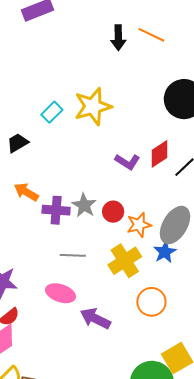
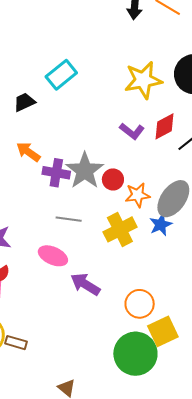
yellow star: (93, 106) -> (143, 80), moved
cyan rectangle: (52, 112) -> (61, 75), size x1.4
gray star: (84, 205) -> (85, 171), size x1.5
orange circle: (151, 302) -> (140, 304), moved

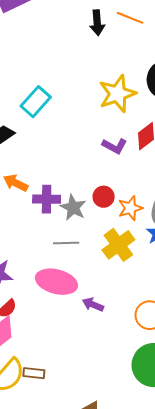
gray star: (85, 171) -> (73, 208), moved, size x0.7
pink ellipse: (53, 256) -> (56, 282), size x1.4
purple arrow: (85, 284) -> (93, 305), size x0.7

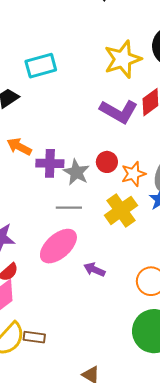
cyan rectangle: (36, 102) -> (41, 66), turned 32
purple L-shape: (115, 146) -> (119, 111), size x1.5
pink ellipse: (56, 282) -> (58, 246), turned -57

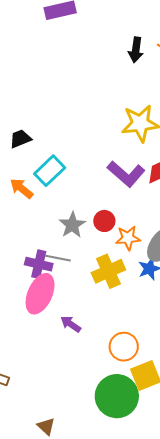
cyan rectangle: (41, 66) -> (50, 171), moved, turned -40
purple cross: (50, 163) -> (39, 264), moved
pink ellipse: (58, 246) -> (40, 294), turned -36

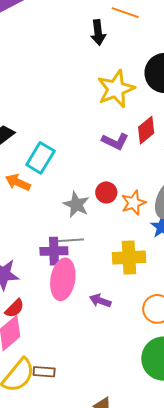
black arrow: (136, 50) -> (98, 32), moved
purple L-shape: (126, 174) -> (115, 141), size x0.7
yellow cross: (108, 271) -> (129, 258), moved, turned 36

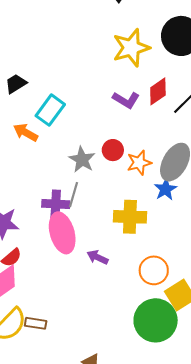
gray line: (71, 240) -> (74, 195), turned -75
pink ellipse: (63, 279) -> (62, 233), turned -30

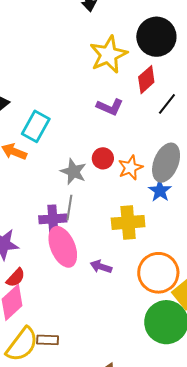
red diamond: (158, 91) -> (146, 80), moved
orange circle: (154, 270) -> (158, 273), size x1.4

